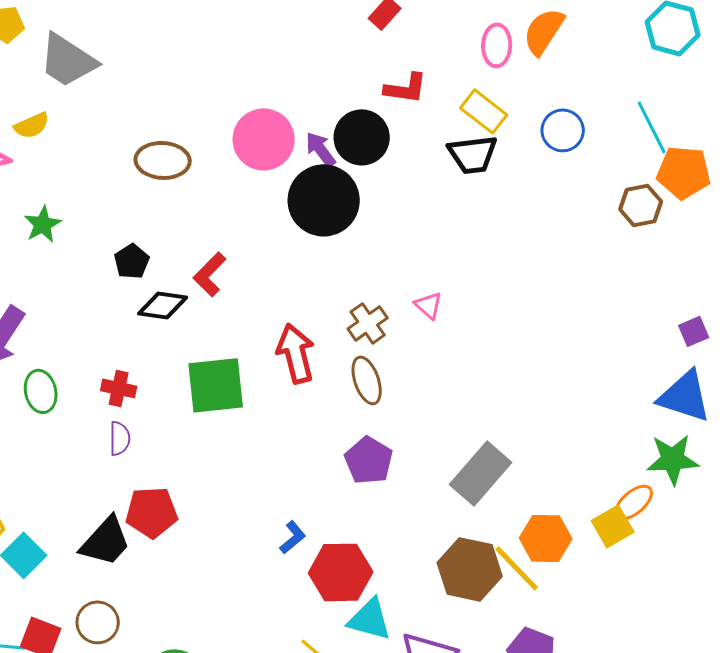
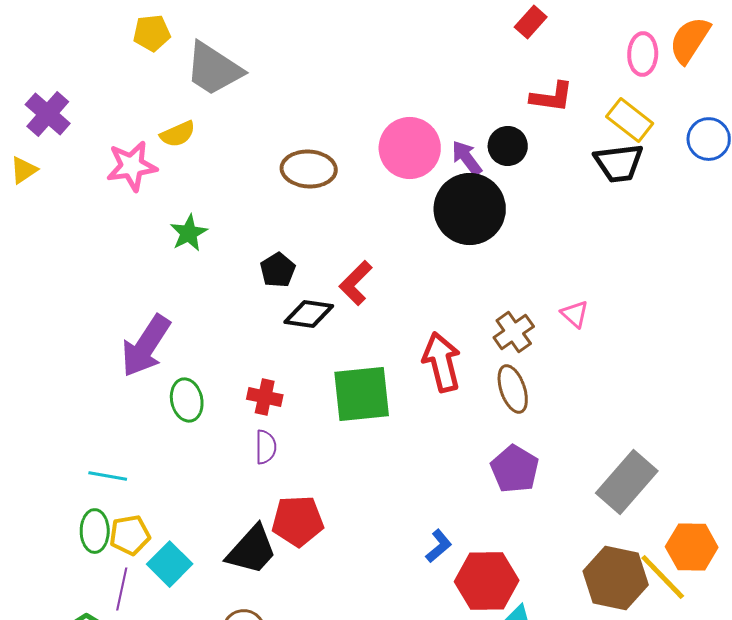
black circle: (362, 137) -> (508, 146), size x0.7

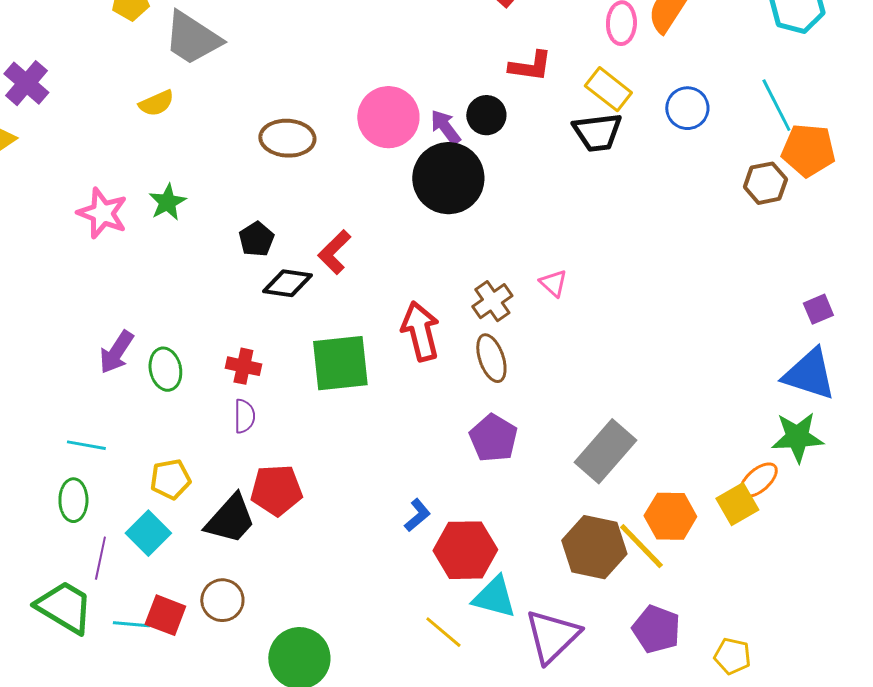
pink star: (132, 166) -> (102, 213), moved, turned 30
purple arrow: (146, 346) -> (116, 352), moved, size x0.7
yellow pentagon: (130, 535) -> (170, 479), moved

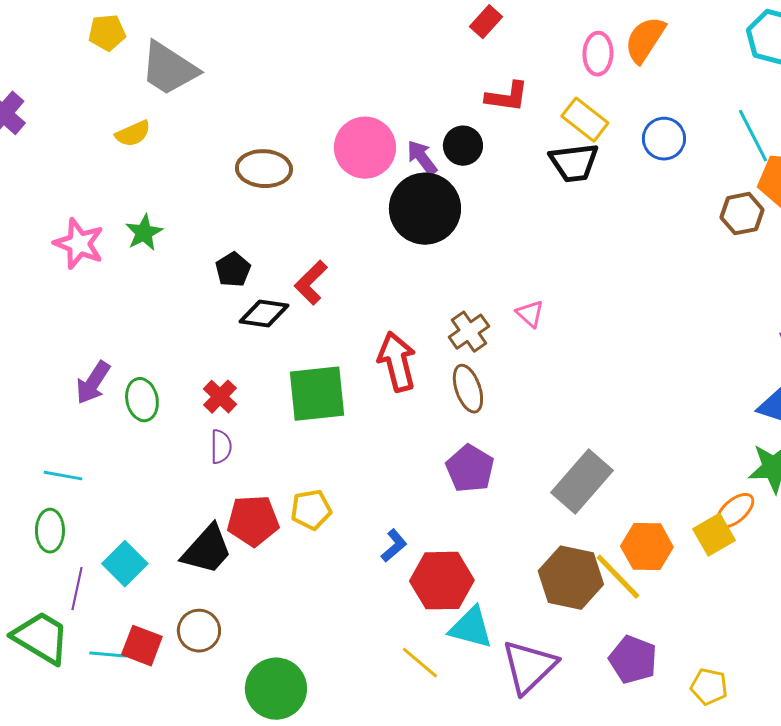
red cross: (243, 366) -> (220, 397), turned 32
yellow pentagon: (170, 479) -> (311, 510), moved

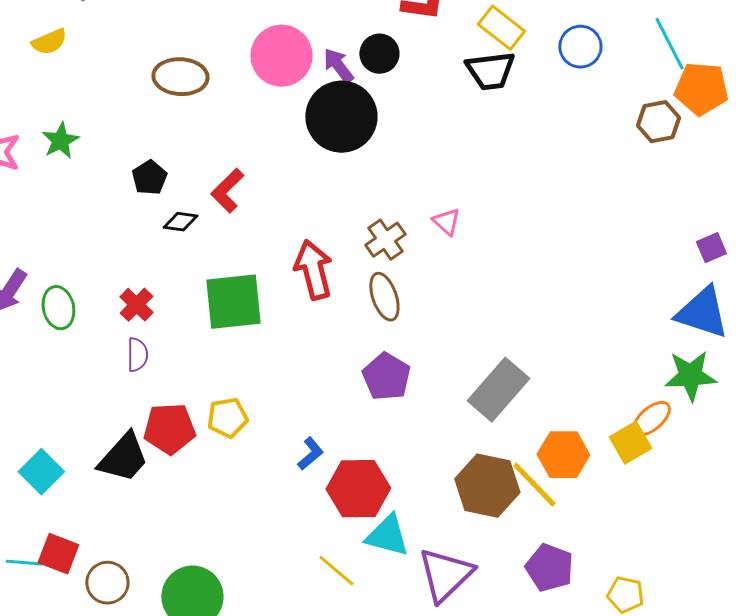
black diamond: (264, 314) -> (180, 222), size x0.7
brown circle: (199, 631) -> (107, 583), moved

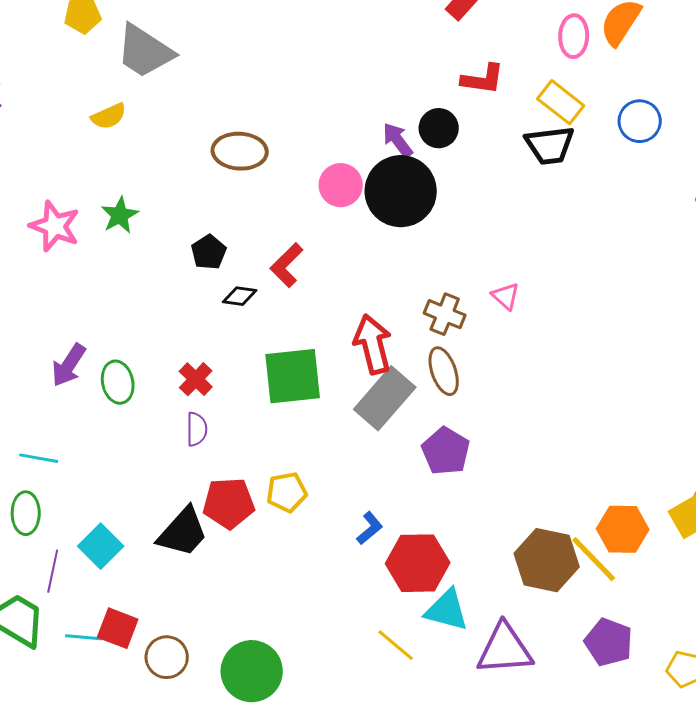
pink circle: (281, 56) -> (341, 185), moved, size x0.7
brown cross: (385, 240) -> (445, 314), turned -33
gray rectangle: (498, 390) -> (385, 398), moved
purple triangle: (445, 575) -> (505, 649), turned 40

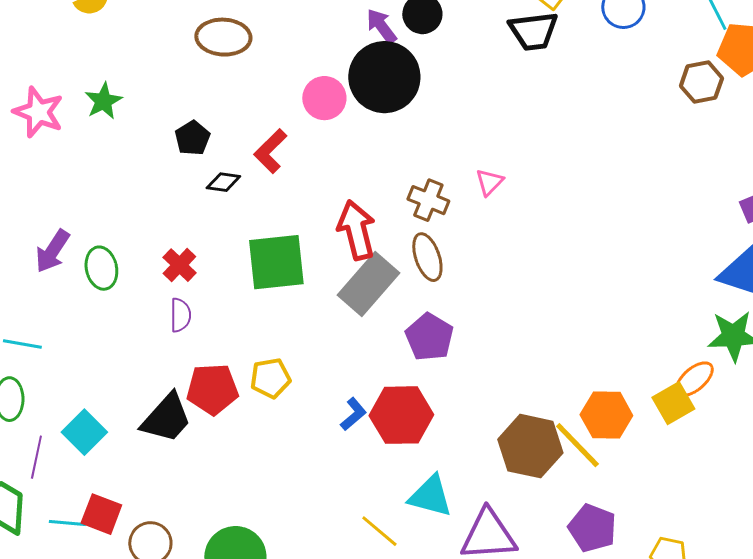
pink circle: (341, 185) -> (324, 98), moved
pink triangle: (506, 296) -> (489, 182), turned 32
red hexagon: (418, 563) -> (401, 415), moved

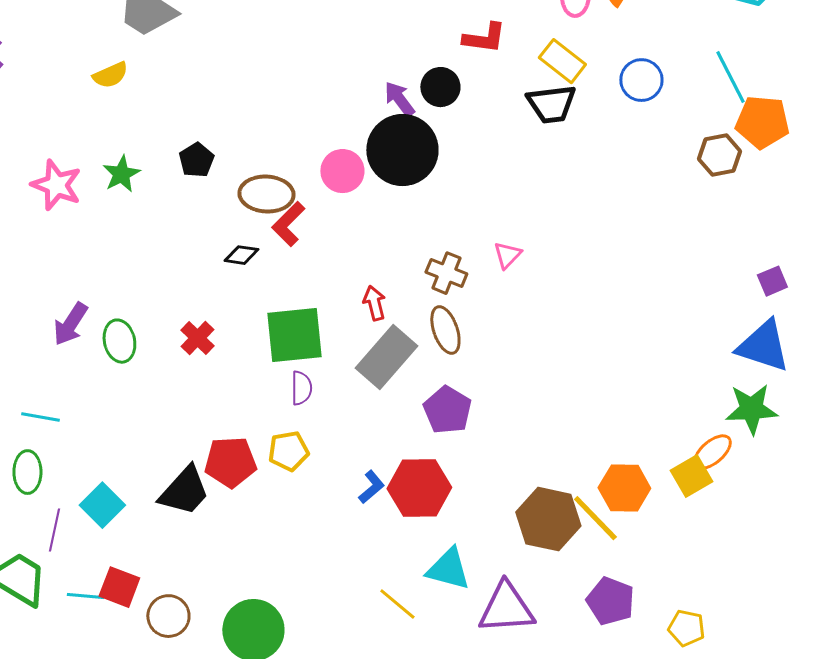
brown ellipse: (223, 37) -> (266, 194), moved
black pentagon: (192, 138) -> (196, 160), moved
red arrow: (356, 230) -> (374, 303), size x0.6
purple semicircle: (180, 315) -> (301, 388), moved

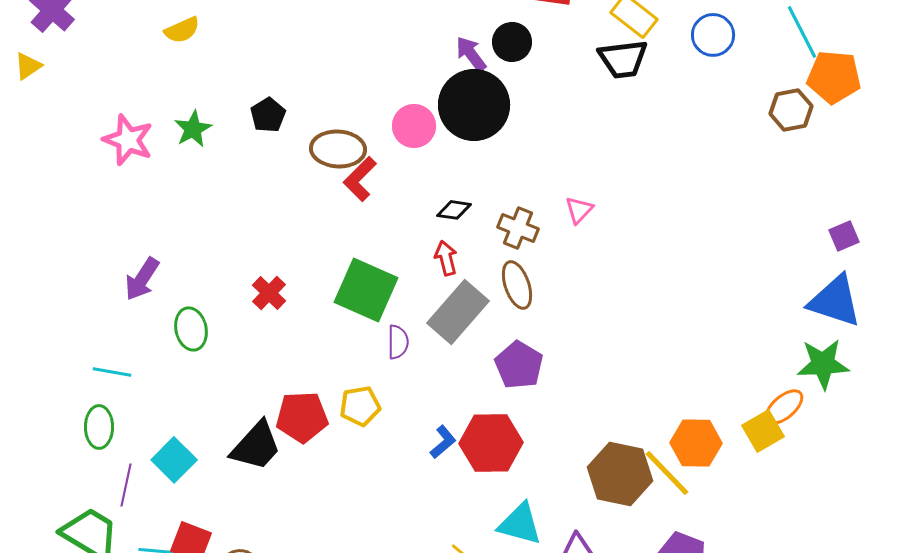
black diamond: (241, 255) -> (454, 210), moved
green square: (294, 335) -> (366, 290), turned 30
green ellipse: (119, 341) -> (191, 329), moved
purple semicircle: (301, 388) -> (398, 342), moved

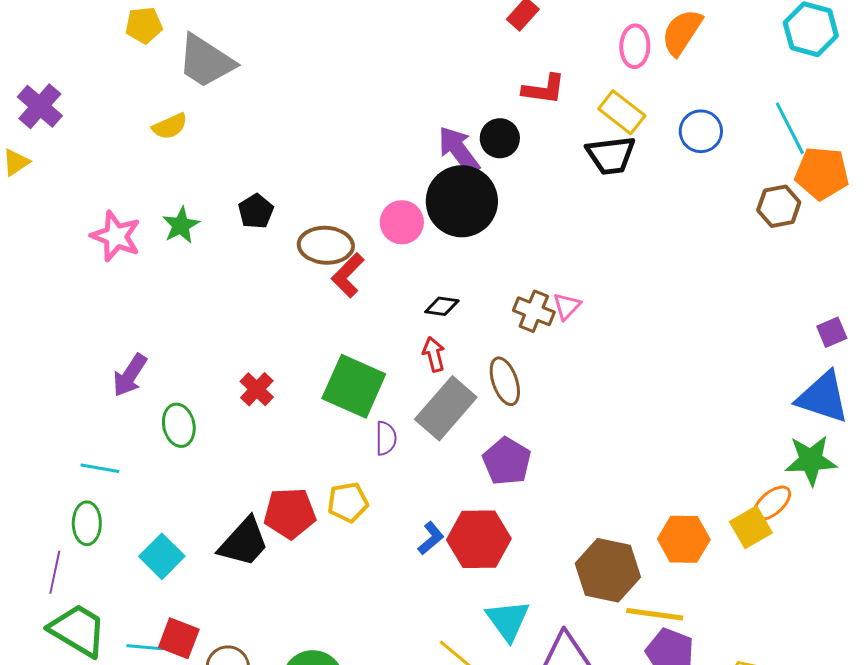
purple arrow: (471, 54) -> (459, 150), size x1.4
brown cross: (518, 228) -> (534, 311), moved
yellow line: (667, 473) -> (655, 614), moved, turned -38
purple line: (126, 485) -> (55, 572), moved
cyan triangle: (520, 524) -> (508, 620), turned 39

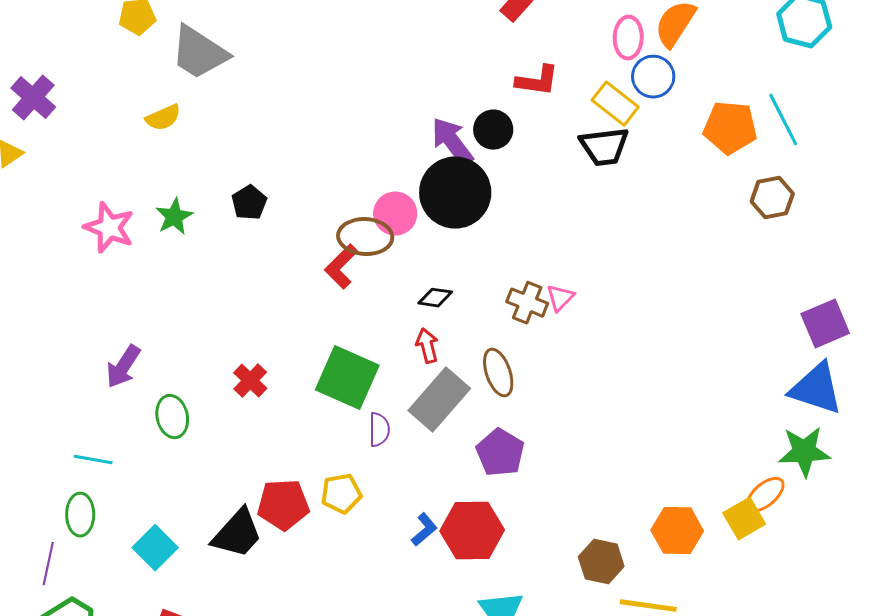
blue circle: (701, 131) -> (653, 77), moved
orange pentagon: (822, 173) -> (730, 128), moved
brown ellipse: (326, 245) -> (365, 237), moved
purple square: (832, 332) -> (825, 324), size x1.6
brown hexagon: (608, 570) -> (601, 562), size x0.7

